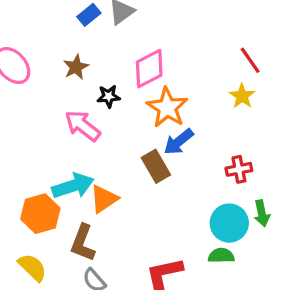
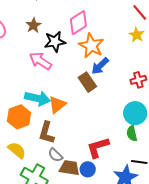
black star: (109, 96) -> (55, 42), size x1.5
cyan arrow: (73, 186) -> (38, 98), turned 35
green semicircle: (221, 256) -> (132, 134), turned -98

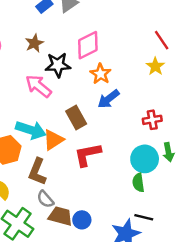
orange star: (91, 46) -> (101, 74), size x0.7
brown rectangle: (87, 82) -> (76, 118), moved
red L-shape: (98, 147) -> (88, 155), moved

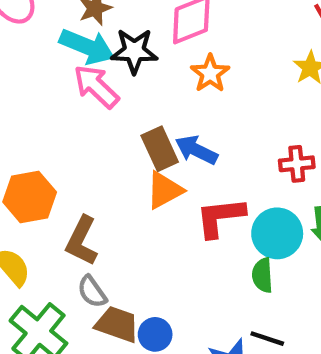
blue arrow: (109, 99) -> (196, 150), moved, turned 60
cyan arrow: (31, 130) -> (87, 47), moved
orange triangle: (53, 140) -> (164, 190), moved
red L-shape: (88, 155) -> (220, 217), moved

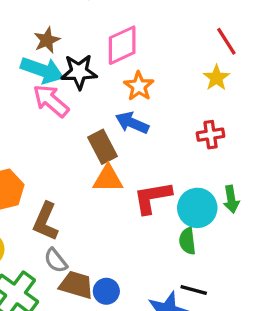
blue arrow: (196, 150) -> (132, 123), moved
red cross: (297, 164) -> (211, 135), moved
orange triangle: (164, 190) -> (108, 179), turned 32

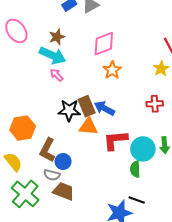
black star: (79, 72) -> (69, 110), moved
pink arrow: (51, 101) -> (57, 75), size x0.6
blue arrow: (132, 123) -> (104, 108), moved
gray semicircle: (56, 260) -> (52, 175), turned -42
blue circle: (106, 291) -> (63, 161), moved

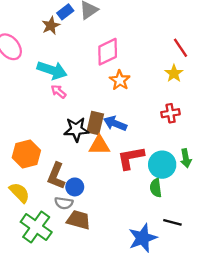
brown star: (57, 37) -> (51, 26), moved
brown rectangle: (87, 106) -> (95, 123), turned 42
black line: (137, 200) -> (172, 222), moved

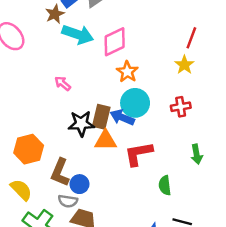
red line: (180, 48) -> (191, 38), turned 54
cyan arrow: (52, 70) -> (78, 34), moved
cyan circle: (162, 165) -> (135, 103), moved

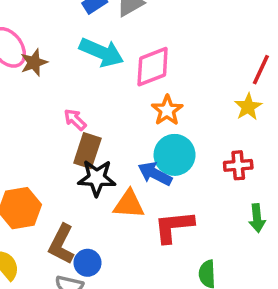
brown star: (55, 14) -> (34, 63), moved
brown rectangle: (101, 117) -> (87, 151), moved
green arrow: (197, 154) -> (257, 218), moved

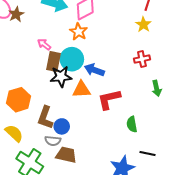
orange star: (167, 110) -> (79, 32), moved
cyan circle: (175, 155) -> (72, 59), moved

